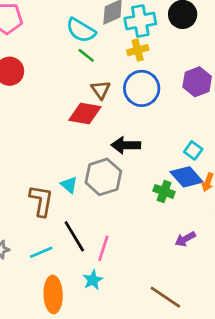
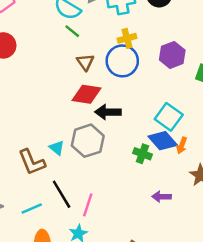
yellow cross: (138, 50) -> (127, 38), moved
red diamond: (85, 113) -> (87, 94), moved
cyan square: (193, 150) -> (169, 117), size x1.6
brown L-shape: (41, 201) -> (32, 162), turned 148
purple arrow: (185, 239) -> (162, 197), turned 30

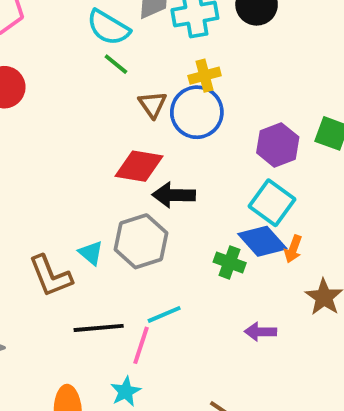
purple hexagon: (172, 55) -> (278, 145), moved
brown triangle: (85, 62) -> (153, 105), moved
black line: (62, 194) -> (99, 328), turned -64
cyan line: (32, 208) -> (164, 314), moved

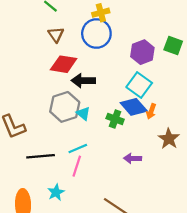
brown triangle: (153, 105) -> (56, 35), moved
cyan triangle: (91, 253) -> (83, 113), moved
pink line: (141, 345) -> (77, 166), moved

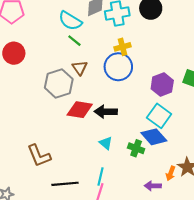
red diamond: (64, 64) -> (80, 110), moved
gray hexagon: (65, 107) -> (59, 83), moved
orange arrow: (151, 111) -> (171, 173), moved
cyan line: (78, 149) -> (101, 176), turned -54

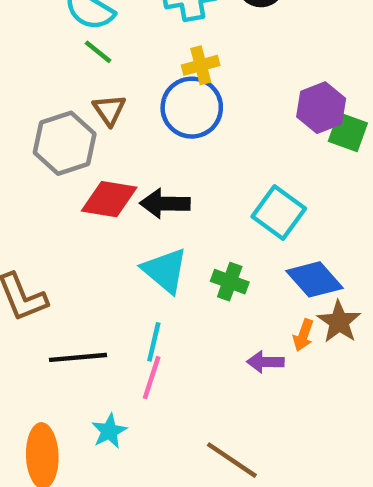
purple hexagon: (162, 85) -> (321, 108), moved
blue diamond: (154, 137) -> (314, 279), moved
cyan triangle: (106, 143) -> (165, 270), size x1.6

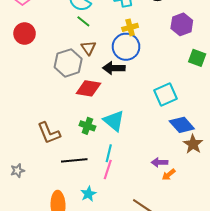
purple hexagon: (321, 108) -> (182, 24), moved
black arrow: (165, 204) -> (114, 68), moved
cyan square: (279, 212) -> (166, 94), turned 30
green cross: (230, 282) -> (87, 126), moved
orange arrow: (303, 335) -> (169, 175), moved, turned 32

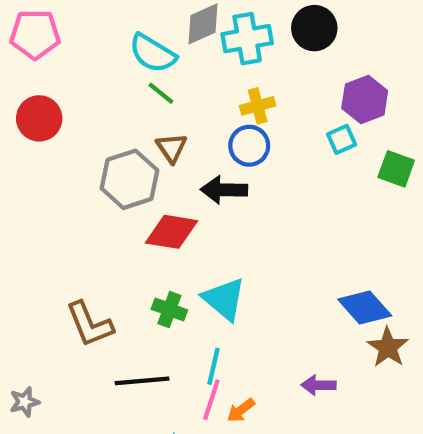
blue circle: (126, 47) -> (249, 146), size x0.7
cyan square: (166, 94) -> (342, 139), moved, size x0.6
orange arrow: (169, 175) -> (241, 410), moved

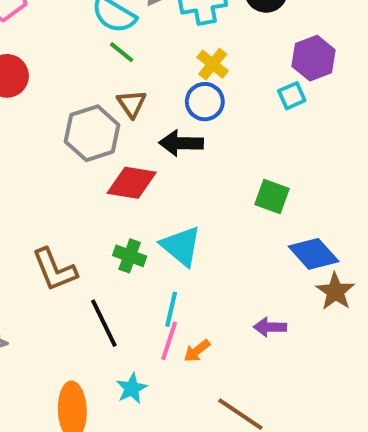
yellow cross: (258, 106) -> (213, 64), turned -36
green square: (396, 169) -> (272, 197), moved
black line: (142, 381) -> (104, 323), turned 69

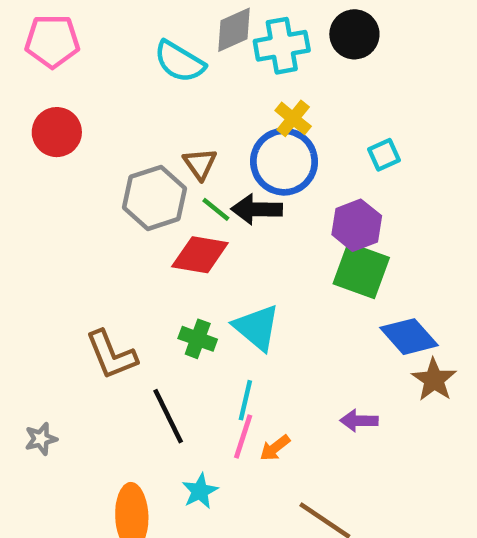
green line: (122, 52) -> (216, 209), moved
purple hexagon: (314, 58) -> (357, 225), moved
blue circle: (205, 102) -> (284, 162), size x1.5
green square: (272, 197) -> (361, 271), size x1.4

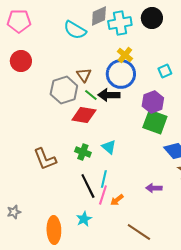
cyan triangle: (257, 327) -> (109, 147), size x0.7
black line: (168, 416) -> (88, 186), moved
gray star: (41, 439) -> (14, 212), moved

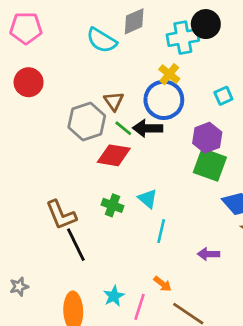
cyan cross: (120, 23) -> (183, 38), moved
cyan line: (104, 179) -> (161, 231), moved
black line: (88, 186) -> (76, 245), moved
pink line: (103, 195) -> (140, 307), moved
orange arrow: (117, 200) -> (163, 284), moved, turned -104

